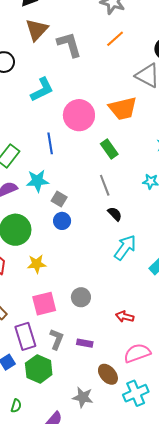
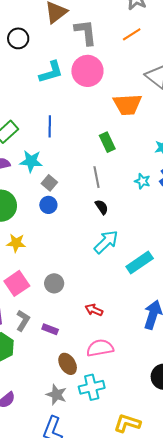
pink circle: (79, 115) -> (87, 71), moved
pink square: (44, 304) -> (17, 283), turned -30
gray star: (83, 397) -> (56, 395), moved

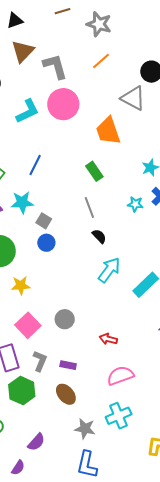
orange trapezoid: (127, 104) -> (108, 131), turned 84
blue line: (50, 126) -> (35, 165), turned 35
brown ellipse: (68, 364) -> (66, 394), moved

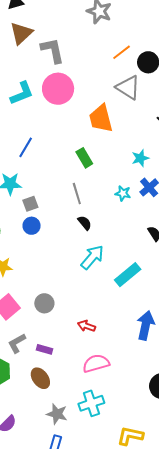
orange line: (101, 61) -> (122, 52), moved
gray square: (44, 221) -> (30, 204), turned 35
gray L-shape: (40, 361) -> (17, 343), turned -145

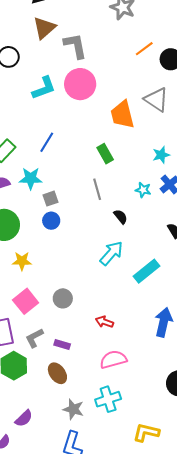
gray triangle: (128, 88) -> (156, 99), moved
black semicircle: (85, 223) -> (121, 217), moved

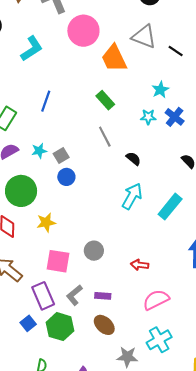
pink circle: (80, 84) -> (83, 31), moved
cyan star: (31, 178) -> (39, 151), moved, size x0.7
cyan star: (143, 190) -> (148, 117), moved
pink square: (26, 301) -> (58, 261), turned -30

